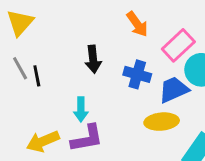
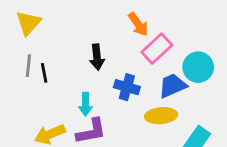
pink rectangle: (178, 45) -> (157, 49), moved
gray line: (20, 68) -> (28, 66), turned 35
blue cross: (137, 74) -> (127, 87), moved

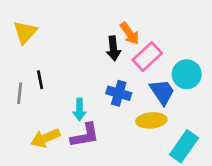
black arrow: (97, 57) -> (113, 48), moved
gray line: (28, 66) -> (20, 93), moved
blue trapezoid: (172, 86) -> (162, 92), turned 80

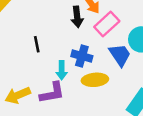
black line: (40, 80) -> (37, 44), moved
cyan arrow: (79, 110) -> (62, 70), moved
yellow ellipse: (151, 120) -> (95, 80), moved

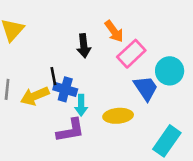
black arrow: (77, 17) -> (84, 46), moved
blue cross: (82, 56) -> (65, 89), moved
yellow arrow: (18, 95) -> (35, 96), moved

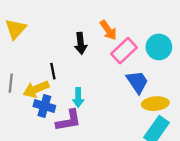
cyan circle: (170, 71) -> (159, 47), moved
blue cross: (65, 89) -> (44, 106), moved
yellow ellipse: (118, 116) -> (155, 104), moved

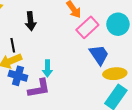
black arrow: (81, 43) -> (31, 21), moved
black line: (53, 71) -> (13, 45), moved

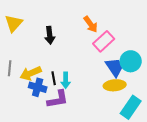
cyan circle: (118, 24) -> (131, 61), moved
black line: (13, 45) -> (54, 78), moved
yellow ellipse: (115, 74) -> (115, 85), moved

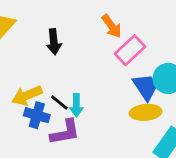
black line: (54, 78) -> (59, 102), turned -40

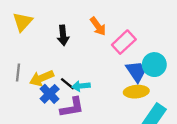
orange arrow: (112, 26) -> (98, 26), moved
cyan arrow: (76, 105) -> (81, 86), turned 84
blue cross: (37, 115) -> (50, 94), turned 30

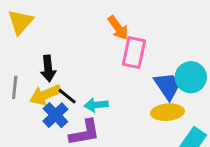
black arrow: (63, 35) -> (48, 68), moved
pink rectangle: (124, 42) -> (134, 52), moved, turned -35
black line: (68, 84) -> (67, 96), moved

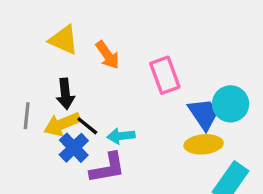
yellow triangle: (20, 22) -> (64, 40), moved, turned -48
orange arrow: (118, 28) -> (107, 55), moved
pink rectangle: (134, 52) -> (165, 75), turned -32

